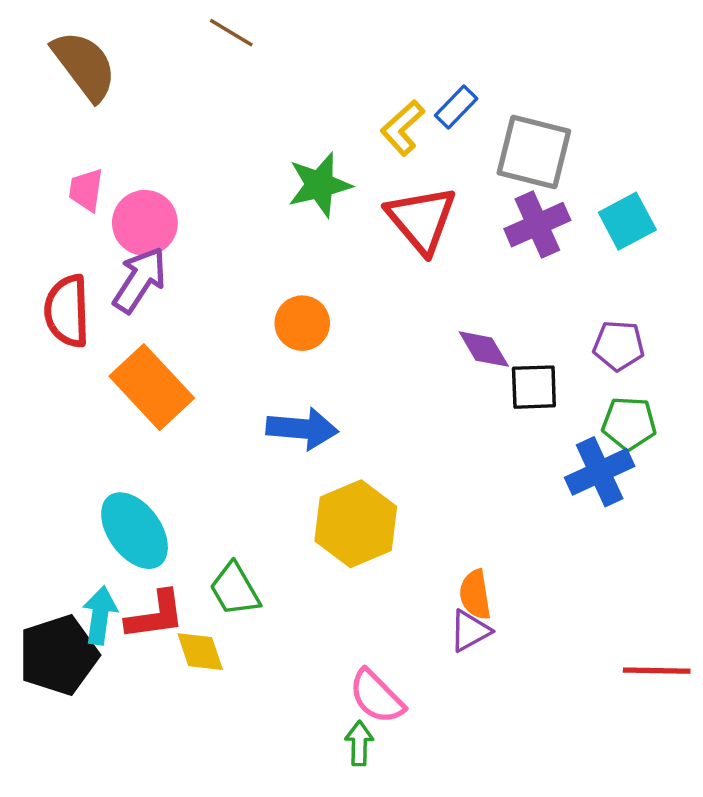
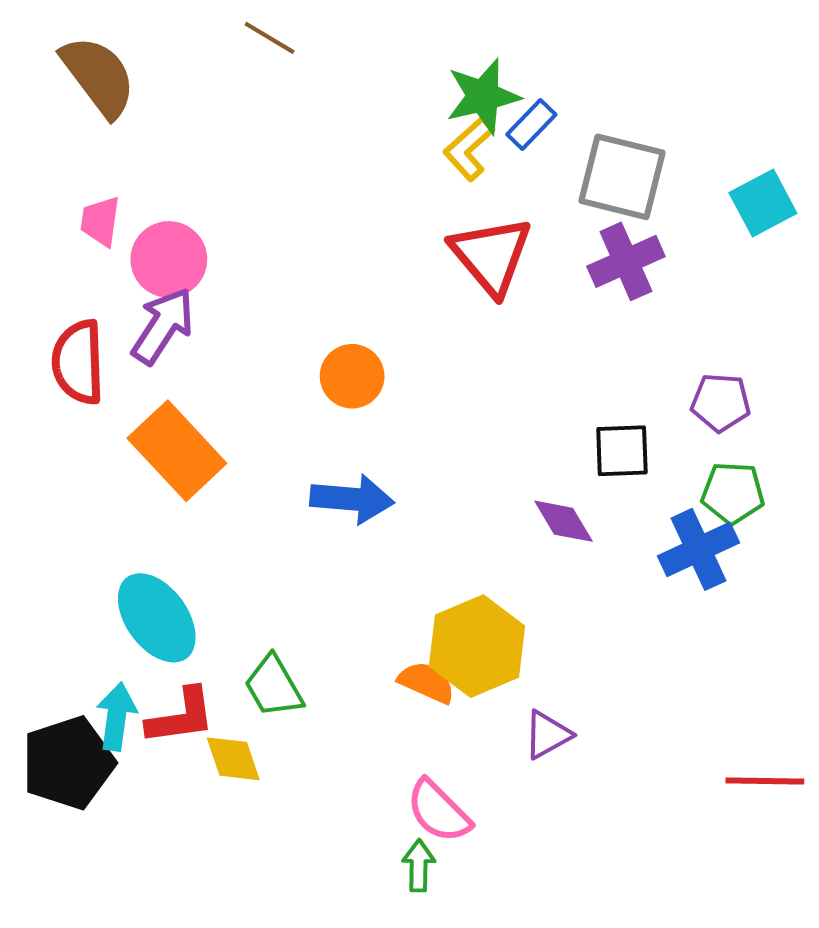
green star: (320, 185) -> (483, 96), moved
cyan square: (627, 221) -> (763, 203), moved
purple diamond: (484, 349) -> (564, 521), moved
yellow hexagon: (356, 524) -> (477, 646), moved
orange semicircle: (475, 595) -> (427, 682), moved, turned 123

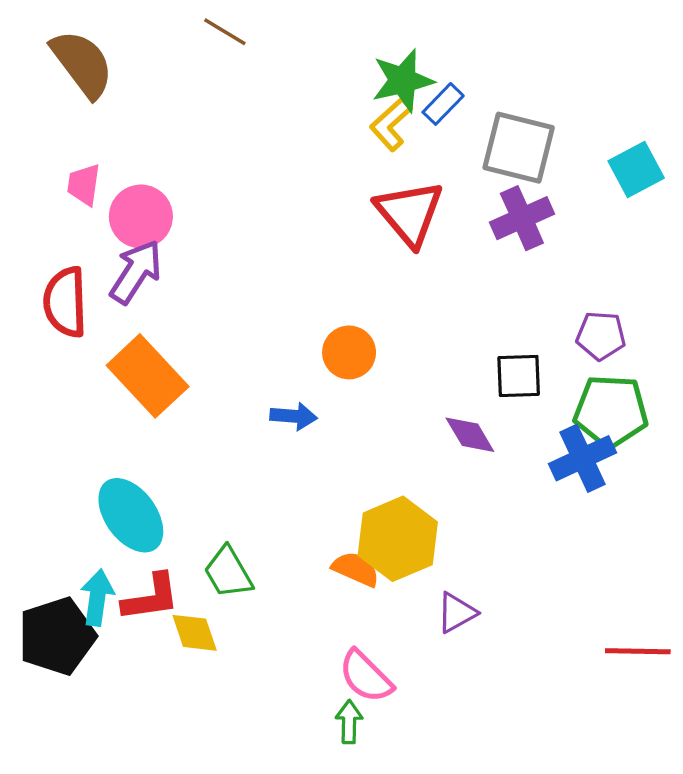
orange circle: (352, 376) -> (349, 352), moved
green pentagon: (733, 493) -> (611, 411), size x1.4
blue arrow: (352, 499) -> (294, 416), size x0.7

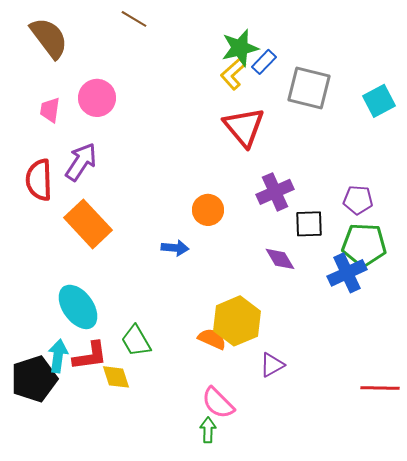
pink circle: (141, 216) -> (97, 98), moved
purple cross: (522, 218) -> (275, 192), moved

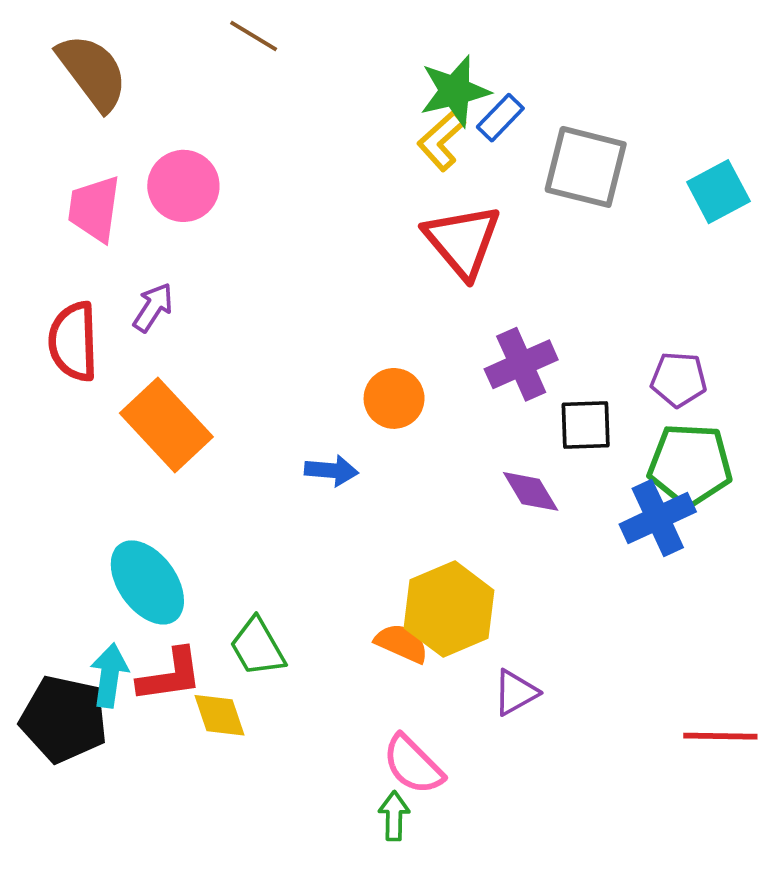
pink trapezoid: (50, 110) -> (94, 209), size x1.4
purple arrow: (81, 162) -> (153, 307), size x0.7
black pentagon: (34, 379) -> (64, 719), turned 30

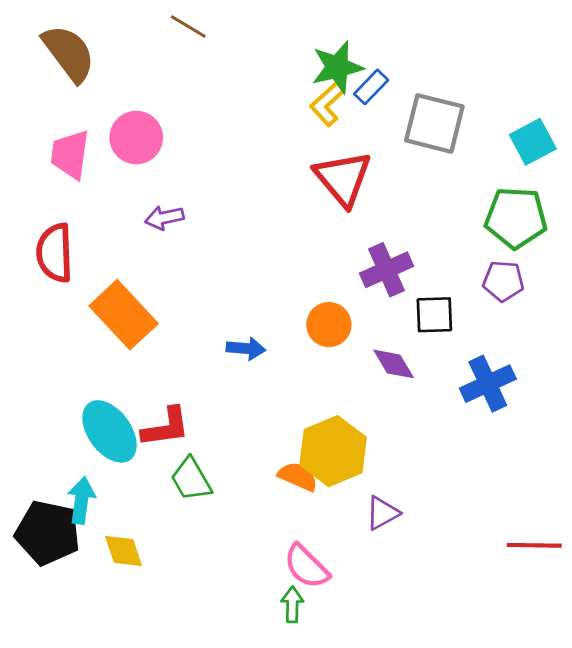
purple arrow: (153, 307) -> (164, 218), moved, turned -135
orange circle: (394, 398) -> (329, 325), moved
green pentagon: (690, 465) -> (516, 218), moved
red L-shape: (170, 675) -> (166, 427), moved
yellow diamond: (219, 715) -> (124, 551), moved

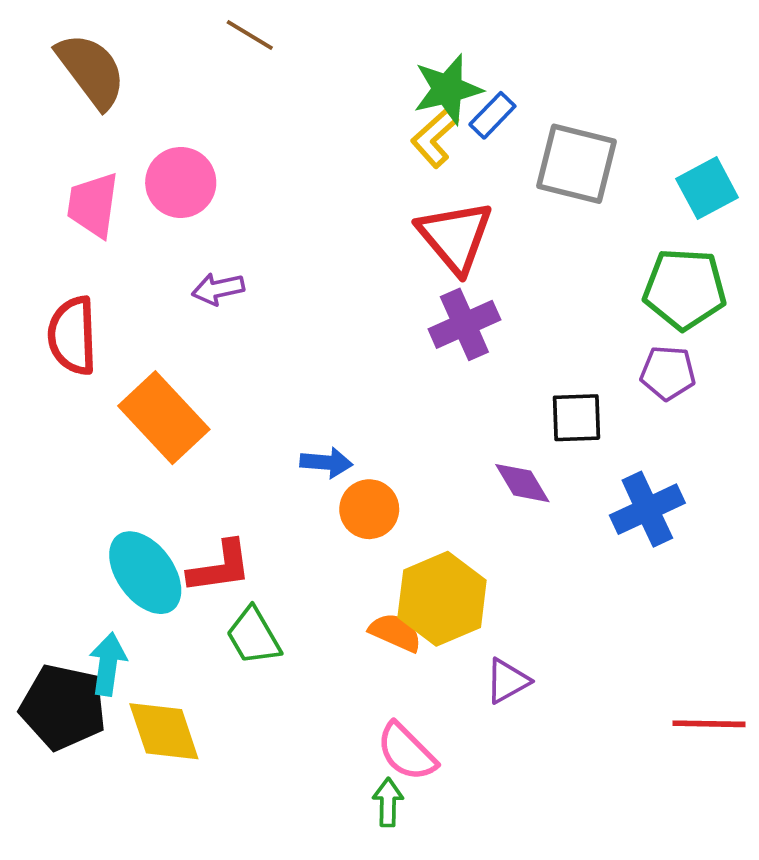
purple cross: (387, 270) -> (464, 324), moved
orange circle: (329, 325) -> (369, 509), moved
yellow diamond: (124, 551) -> (164, 731), size x1.4

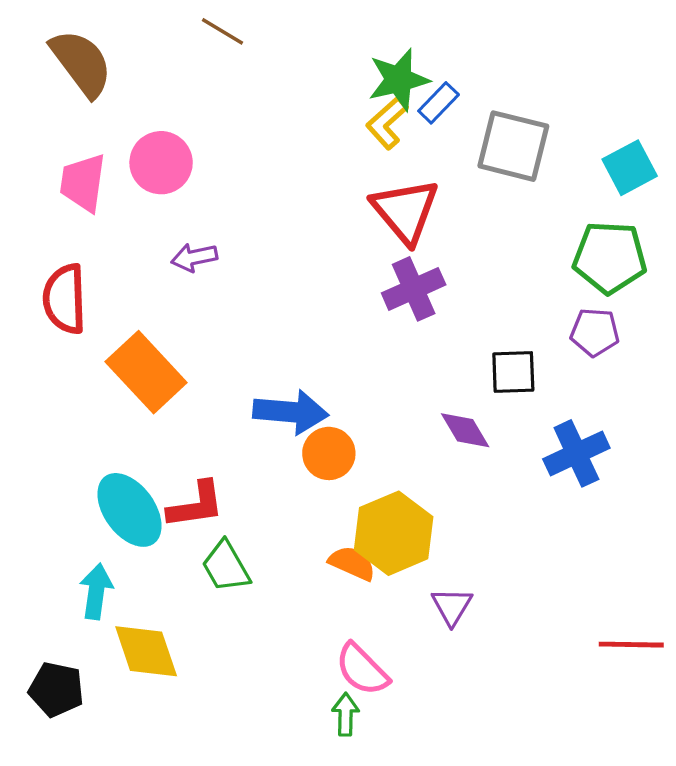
blue arrow: (326, 462) -> (291, 412), size x1.6
purple triangle: (507, 681) -> (452, 606), turned -30
black pentagon: (63, 707) -> (56, 689), moved, size x0.7

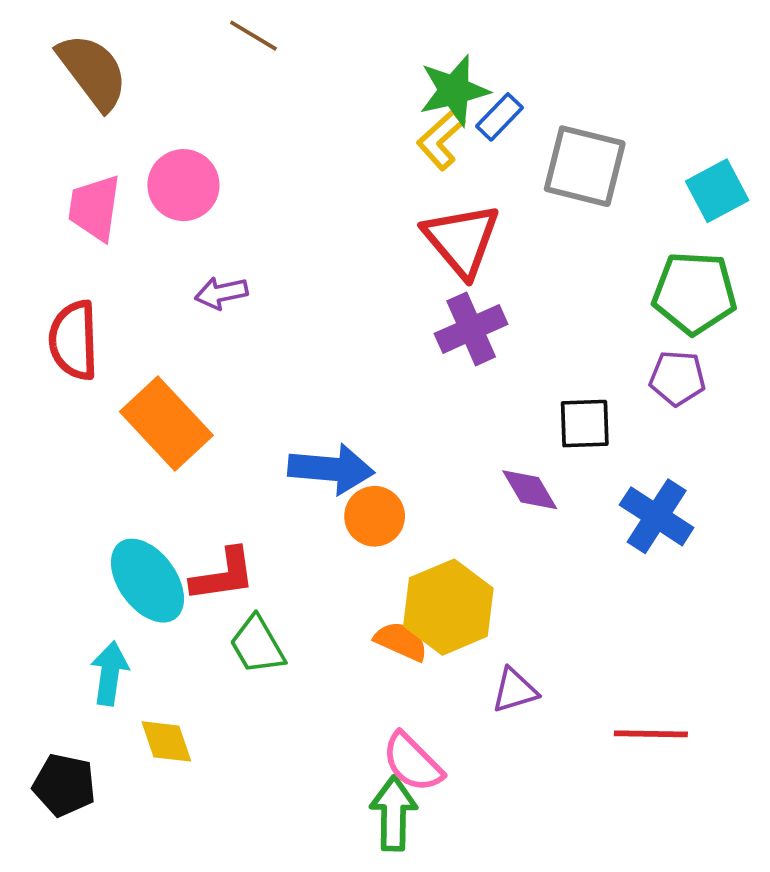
blue cross: (576, 453) -> (657, 516), turned -32
purple triangle: (452, 606) -> (515, 690), turned 42
red line: (631, 645) -> (651, 734), moved
yellow diamond: (146, 651) -> (166, 741), size x0.7
green arrow: (345, 714) -> (394, 813), size x1.5

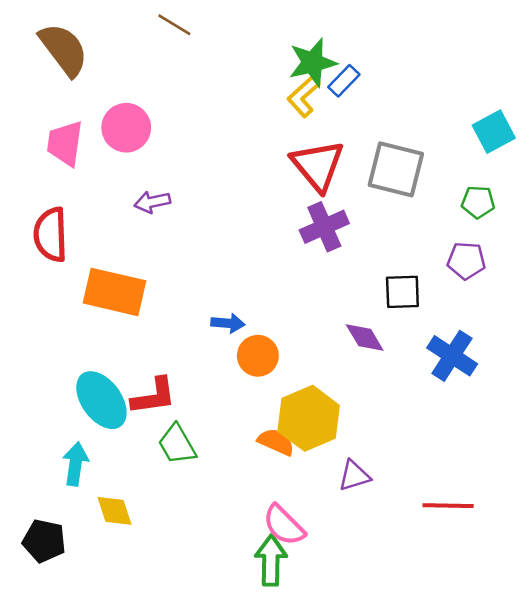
gray square: (585, 166) -> (396, 169), moved
green pentagon: (694, 293) -> (478, 202), size x0.6
orange rectangle: (166, 424) -> (114, 292), turned -34
blue arrow: (331, 469) -> (228, 323), size x0.6

